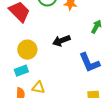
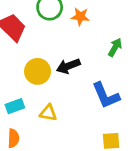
yellow circle: (27, 50) -> (38, 71), moved
yellow triangle: (38, 88) -> (48, 113), moved

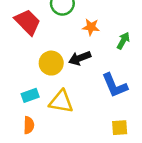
orange star: (80, 17) -> (91, 27), moved
yellow triangle: (48, 113) -> (61, 102), size x1.5

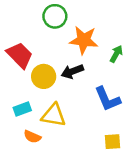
red trapezoid: (28, 22) -> (20, 55), moved
orange star: (91, 27) -> (84, 40), size x1.6
orange semicircle: (29, 125) -> (32, 137), moved, turned 112

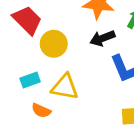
black arrow: (72, 71) -> (102, 38), moved

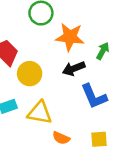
orange semicircle: (41, 111) -> (61, 138), moved

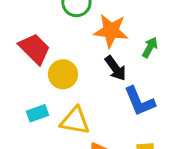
black arrow: (74, 69) -> (115, 68), turned -105

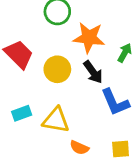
yellow circle: (63, 74) -> (57, 69), moved

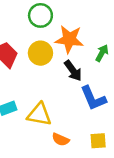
yellow circle: (57, 69) -> (40, 53), moved

